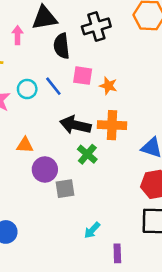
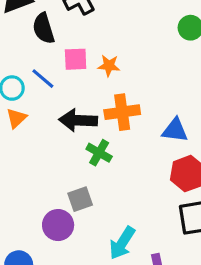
orange triangle: (25, 145) -> (16, 118), moved, turned -36
purple circle: (45, 169) -> (58, 225), moved
cyan arrow: (92, 230) -> (122, 243), size x1.5

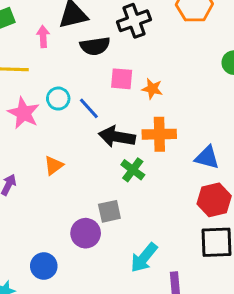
black semicircle: (44, 28) -> (95, 46), turned -88
blue line: (43, 79) -> (89, 108), moved
orange triangle: (16, 118) -> (54, 165), moved

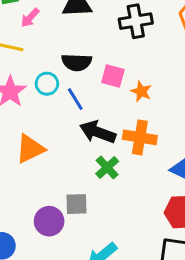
pink arrow: (43, 37) -> (30, 18), moved, turned -145
black semicircle: (95, 46) -> (77, 62), moved
orange triangle: (54, 165) -> (30, 149), size x1.5

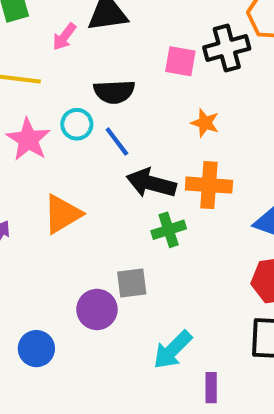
pink arrow: (30, 18) -> (64, 37), moved
black cross: (136, 21) -> (227, 48), moved
pink square: (113, 76) -> (180, 61), moved
green cross: (107, 168) -> (169, 230), turned 30

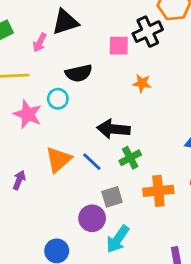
blue line: (117, 141) -> (92, 162), moved
orange cross: (209, 185) -> (158, 191), moved
cyan arrow: (173, 350) -> (118, 239), moved

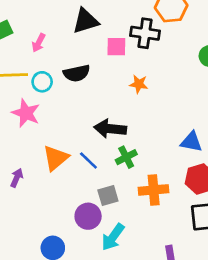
black triangle: (65, 22) -> (86, 21), moved
black cross: (148, 32) -> (145, 33), turned 32
cyan circle: (58, 99) -> (42, 82), moved

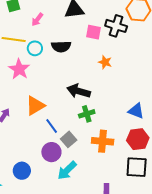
blue line: (88, 160) -> (52, 126), moved
gray square: (108, 195) -> (69, 139), turned -35

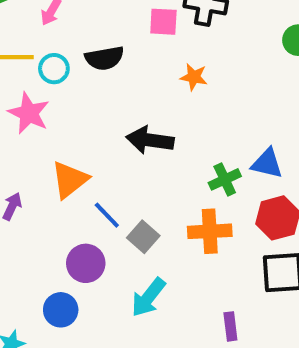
green cross: (87, 114) -> (225, 179), moved
purple circle: (51, 152) -> (86, 263), moved

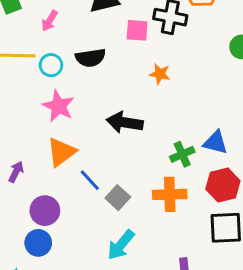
pink star: (29, 113) -> (58, 106), moved
purple circle: (86, 263) -> (45, 211), moved
blue circle: (61, 310) -> (38, 243), moved

